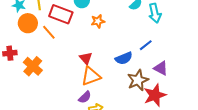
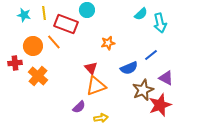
orange star: (98, 21) -> (108, 43), moved
orange circle: (28, 23) -> (33, 46), moved
purple semicircle: (85, 97) -> (79, 107), moved

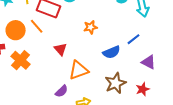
red triangle: (91, 68) -> (61, 49), moved
brown star: (143, 90) -> (116, 83), moved
red star: (160, 105) -> (143, 89), size x0.6

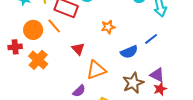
purple triangle: (149, 62) -> (157, 75), moved

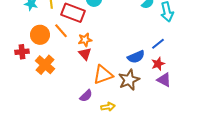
orange star: (108, 27) -> (85, 40), moved
brown star: (133, 83) -> (129, 80), moved
red star: (160, 89) -> (158, 64), moved

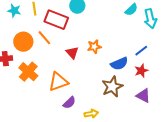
orange star: (85, 40) -> (94, 47), moved
red triangle: (85, 54) -> (72, 53), moved
orange triangle: (103, 75) -> (58, 82), moved
purple triangle: (164, 80) -> (143, 96), moved

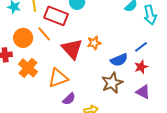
red triangle: (72, 53) -> (72, 49), size x1.6

